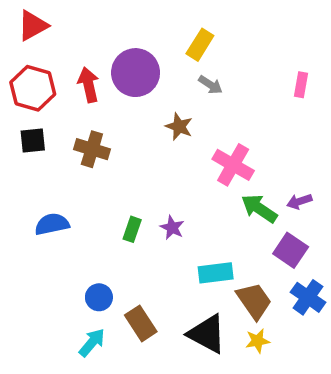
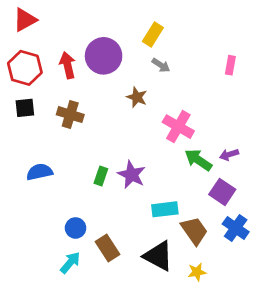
purple star: (172, 228) -> (132, 175), size x1.5
yellow star: (257, 341) -> (197, 272), moved

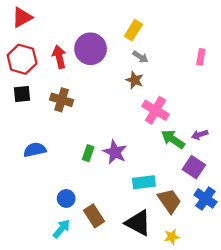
brown star: (137, 97) -> (135, 80), moved

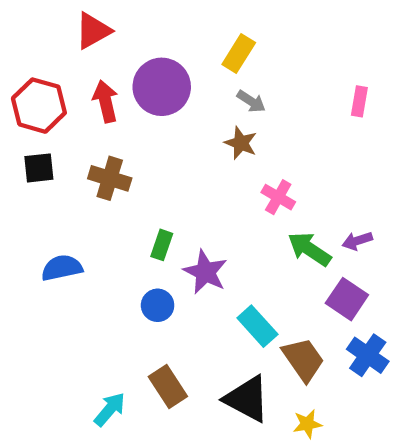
red triangle: (22, 17) -> (93, 31), moved
pink cross: (156, 110) -> (278, 197), size x0.7
green rectangle: (88, 153) -> (162, 245), moved
cyan rectangle: (144, 182) -> (257, 326), turned 55
blue circle: (66, 198) -> (158, 305), moved

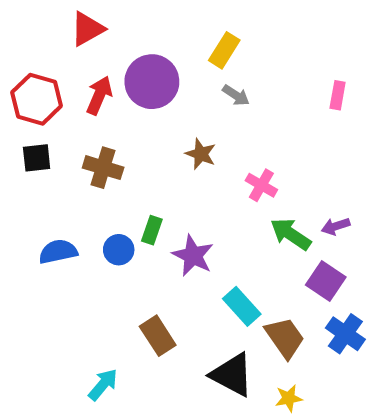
red arrow: (106, 101) -> (99, 95), turned 36
brown star: (241, 143) -> (201, 154), moved
blue circle: (158, 305) -> (119, 250), moved
brown rectangle: (168, 386) -> (158, 336), moved

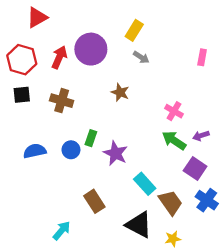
red triangle: (87, 29) -> (37, 17), moved
pink cross: (261, 185) -> (174, 111), moved

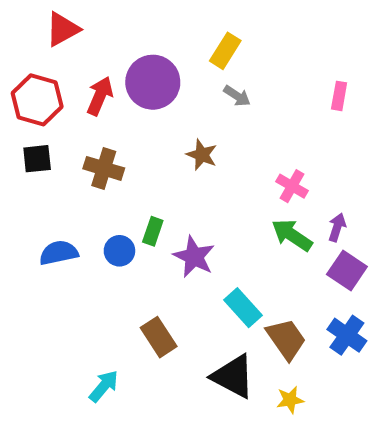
purple arrow: (201, 136) -> (337, 227), turned 126
purple square: (195, 169) -> (347, 270), moved

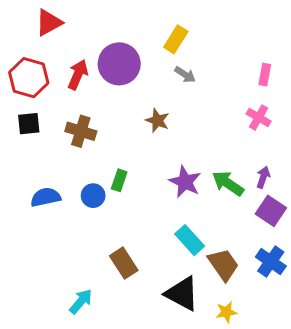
pink cross: (292, 186) -> (259, 117), moved
purple star: (194, 257) -> (185, 182), moved

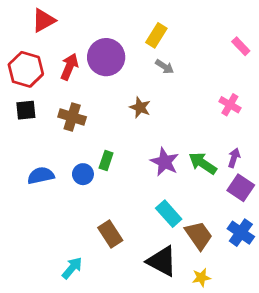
pink rectangle: (265, 75) -> (241, 46), moved, turned -54

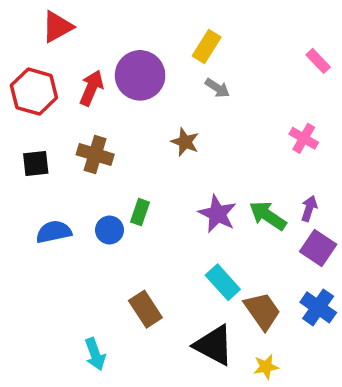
black square: (26, 110) -> (36, 163), moved
cyan arrow: (72, 268) -> (95, 354), turned 120

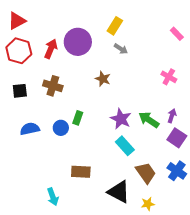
red triangle: (57, 27) -> (17, 21), moved
cyan rectangle: (223, 282) -> (125, 146), moved
brown rectangle: (145, 309) -> (81, 172), turned -54

